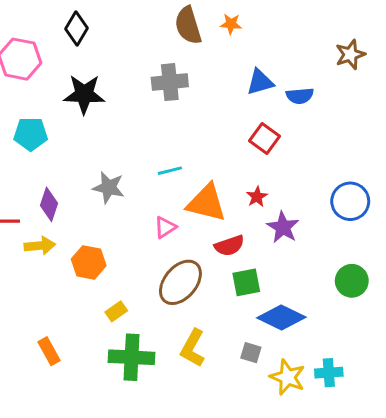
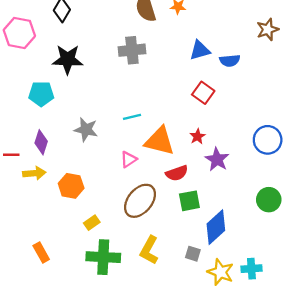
cyan pentagon: (31, 134) -> (41, 94), moved
blue diamond: (281, 318) -> (216, 227), turned -68

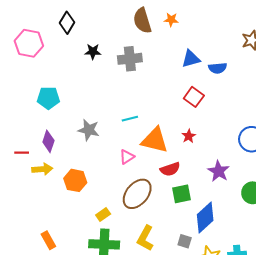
black star: (68, 59) -> (93, 52), moved, size x0.6
purple star: (217, 159) -> (219, 171), moved
yellow rectangle: (92, 223) -> (103, 214), moved

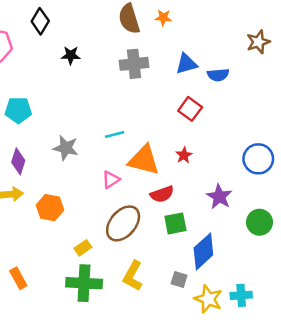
gray cross: (130, 59) -> (134, 64), moved

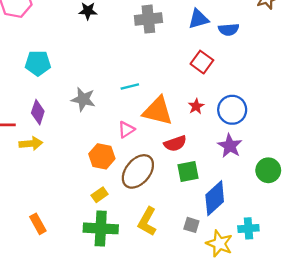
blue circle: (258, 159) -> (232, 110), moved
orange hexagon: (50, 208) -> (102, 156), moved
cyan cross: (241, 295) -> (248, 228), moved

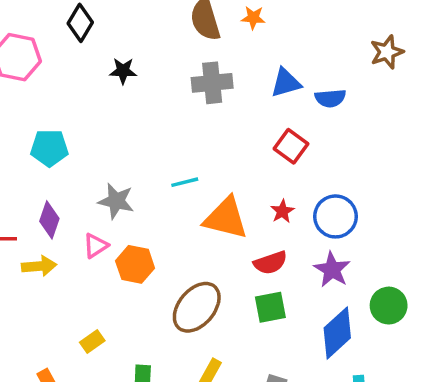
pink triangle: (126, 130) -> (96, 246), moved
red semicircle: (175, 144) -> (270, 263), moved
orange hexagon: (102, 156) -> (135, 264), moved
yellow rectangle: (100, 195) -> (92, 342), moved
blue diamond: (215, 198) -> (337, 333), moved

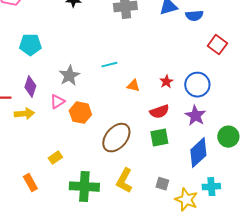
red square: (291, 146) -> (217, 45), moved
gray star: (116, 201) -> (69, 76), turned 30
orange triangle: (226, 218) -> (133, 86), size x0.5

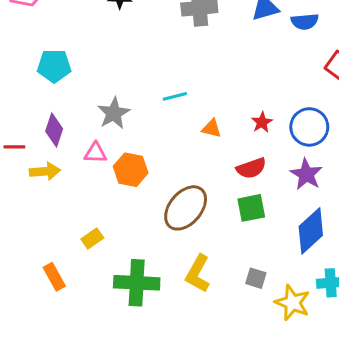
pink triangle: (57, 102) -> (95, 153), turned 35

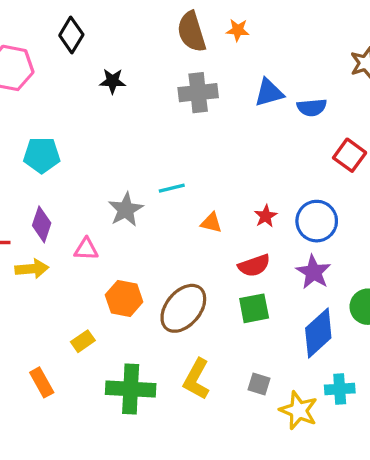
gray star: (114, 113) -> (126, 210), moved
orange hexagon: (131, 170) -> (124, 298), moved

